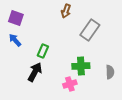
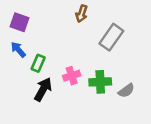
green rectangle: (43, 51) -> (38, 63), moved
gray semicircle: (110, 72) -> (126, 91), moved, turned 56
pink cross: (70, 84) -> (72, 76), moved

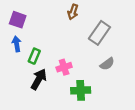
blue arrow: (18, 50) -> (17, 44), turned 32
green cross: (100, 82) -> (81, 90), moved
gray semicircle: (126, 91) -> (107, 64), moved

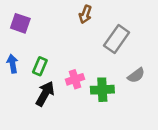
blue arrow: (17, 44) -> (13, 64), moved
gray semicircle: (107, 64) -> (136, 75), moved
green cross: (81, 90) -> (102, 90), moved

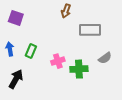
gray rectangle: (117, 39) -> (90, 30), turned 55
black arrow: (45, 94) -> (16, 79), moved

